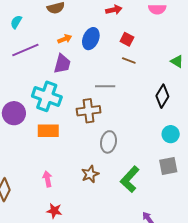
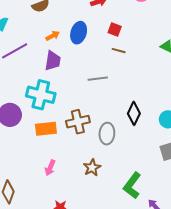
black diamond: (162, 96) -> (134, 113), moved
brown cross: (89, 111) -> (78, 122), moved
pink arrow: (47, 179) -> (50, 168), moved, turned -140
green L-shape: (130, 179) -> (132, 185), moved

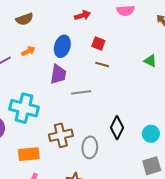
orange arrow: (53, 36) -> (28, 51), moved
purple trapezoid: (53, 61) -> (58, 74), moved
orange rectangle: (46, 129) -> (29, 154), moved

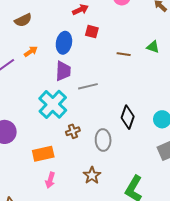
red square: (98, 43) -> (92, 32), moved
brown line: (102, 65) -> (124, 54), moved
cyan cross: (24, 108) -> (53, 104), moved, turned 36
brown cross: (61, 135) -> (73, 131), size x0.6

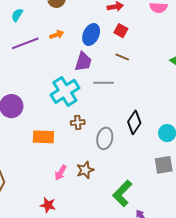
brown line: (124, 54) -> (122, 57), moved
pink arrow: (50, 180) -> (61, 173), moved

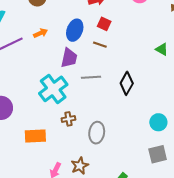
brown line: (122, 57) -> (100, 45), moved
black diamond: (134, 122) -> (127, 83), moved

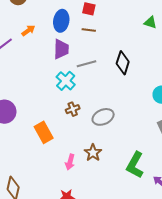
cyan cross: (53, 89) -> (66, 81), moved, size x0.7
gray ellipse: (97, 133) -> (103, 117), turned 70
orange rectangle: (35, 136) -> (44, 132), turned 75

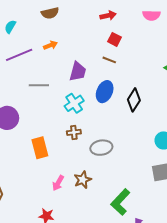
blue ellipse: (61, 21) -> (105, 92), moved
gray line: (86, 64) -> (39, 85), moved

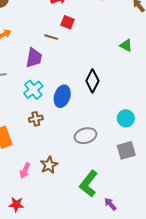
brown line: (109, 60) -> (51, 37), moved
blue ellipse: (105, 92) -> (62, 96), moved
gray ellipse: (101, 148) -> (85, 136), moved

